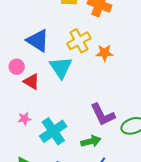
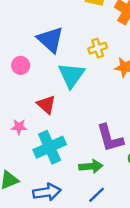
yellow cross: (79, 41) -> (98, 48), size x0.7
red triangle: (31, 82) -> (46, 105), moved

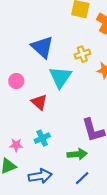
pink circle: (21, 65) -> (16, 81), moved
pink star: (19, 127) -> (16, 145), moved
cyan cross: (50, 147) -> (42, 138), size x0.6

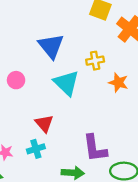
cyan triangle: (60, 77) -> (66, 83), turned -30
red triangle: (39, 102) -> (44, 124), moved

